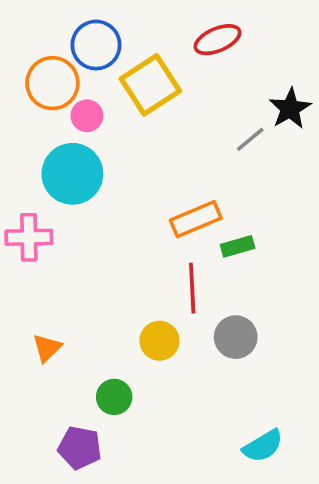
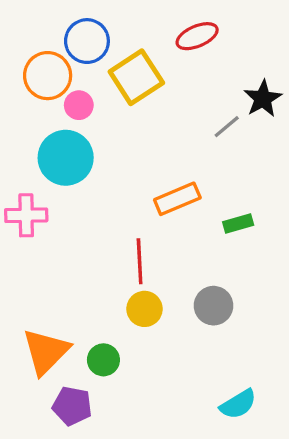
green rectangle: (238, 246) -> (238, 223), moved
red line: (192, 288) -> (140, 261), moved
orange triangle: (47, 348) -> (46, 352), moved, size x1.8

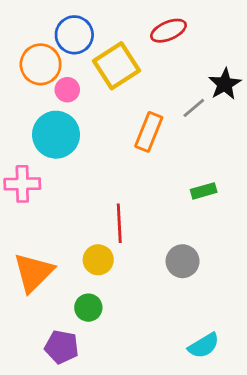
orange rectangle: (177, 199) -> (149, 132), moved, turned -45
yellow circle: (144, 309) -> (98, 260), moved
orange triangle: (46, 352) -> (34, 272), moved

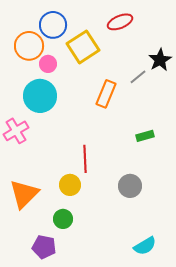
pink cross: (22, 184) -> (16, 131), turned -30

